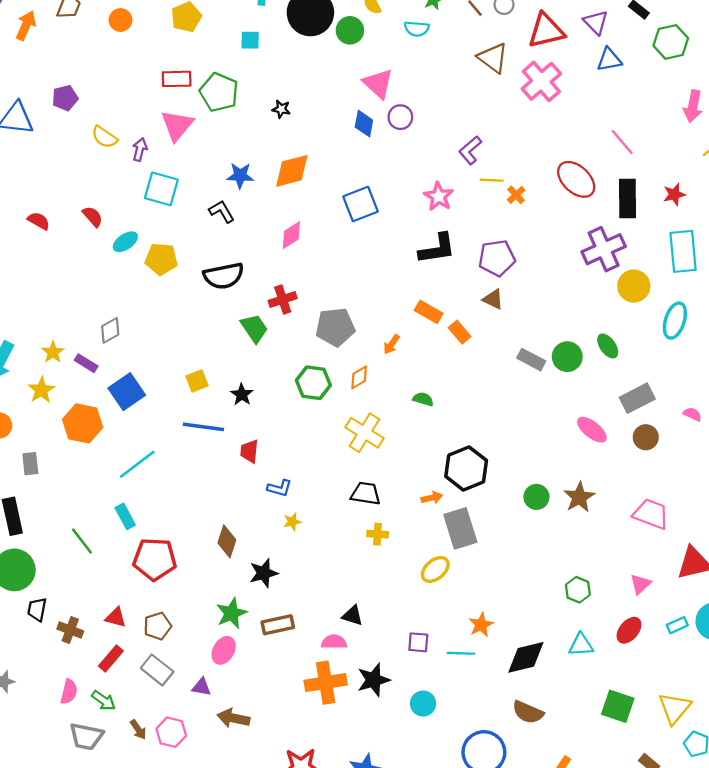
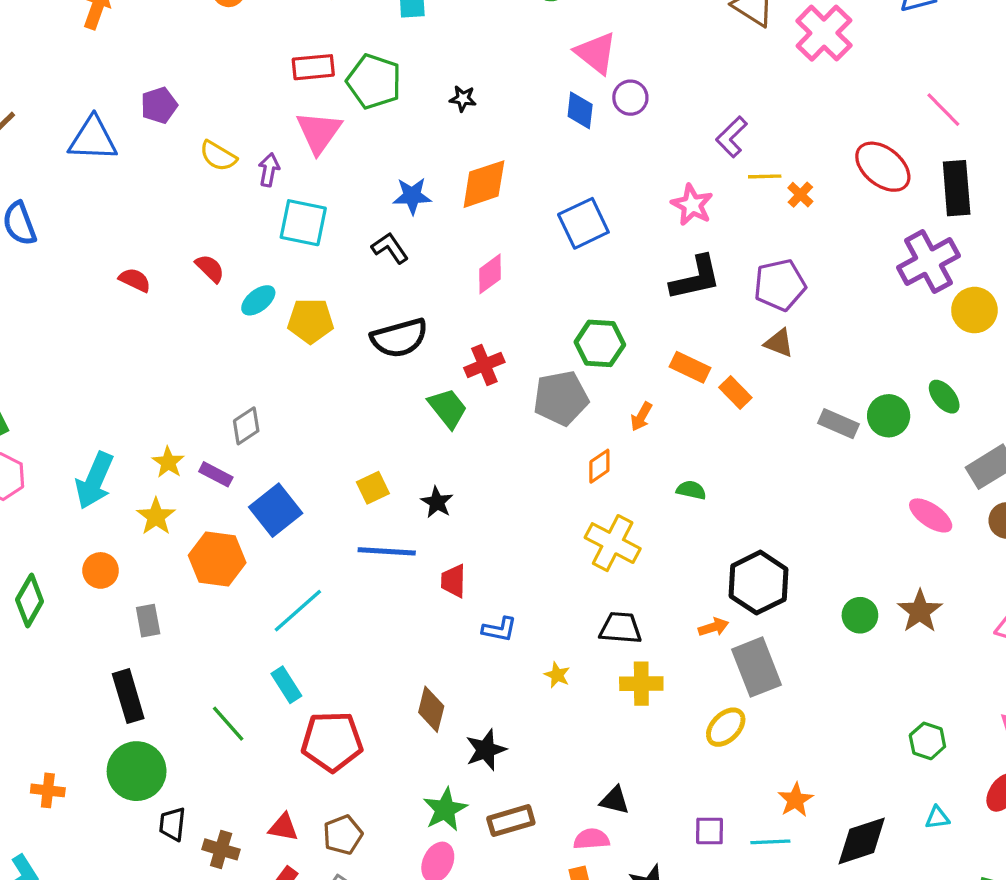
green hexagon: (313, 383) -> (600, 343), moved
yellow star: (292, 522) -> (557, 675), moved, turned -30
yellow cross: (378, 534) -> (641, 684), size x1.4
cyan triangle: (581, 645) -> (937, 818), size x0.7

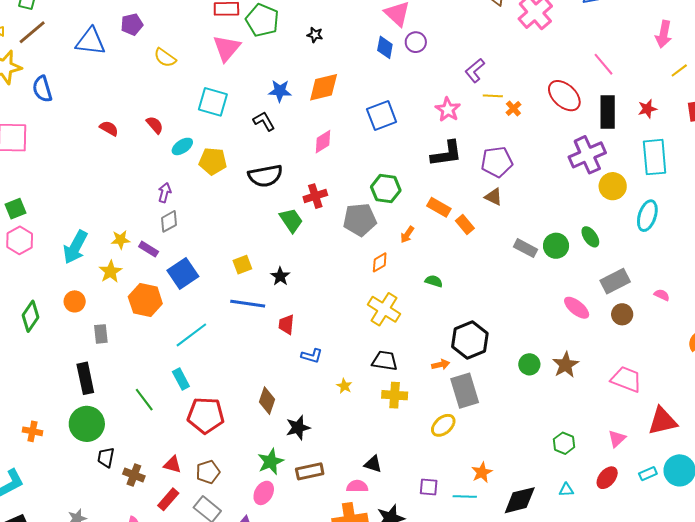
purple arrow: (269, 170) -> (165, 193), moved
yellow star: (168, 462) -> (121, 240), turned 30

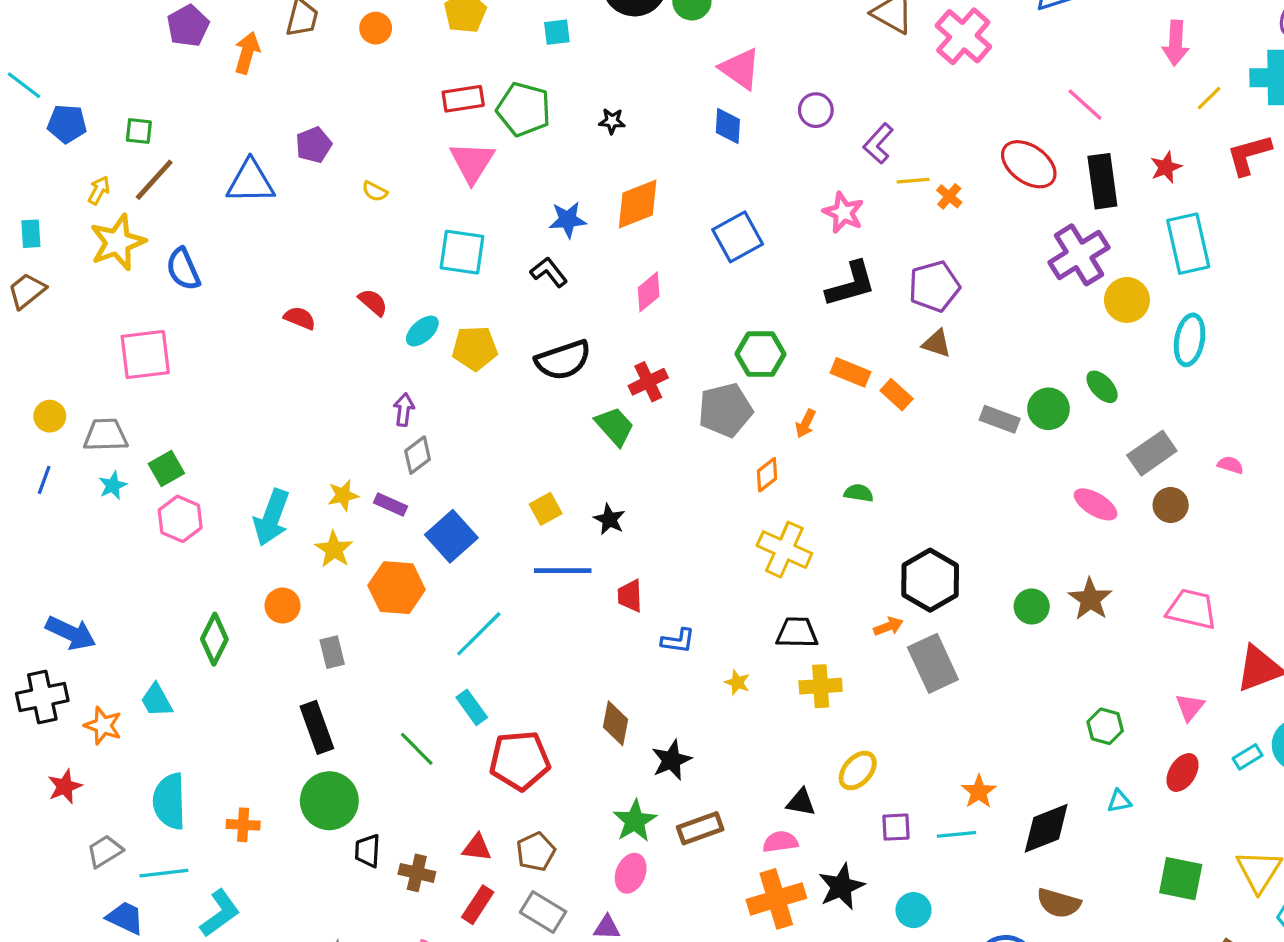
purple circle: (416, 42) -> (816, 110), moved
yellow semicircle: (165, 58) -> (375, 191), size x0.7
yellow ellipse: (443, 425) -> (858, 770), moved

